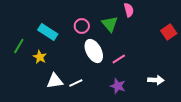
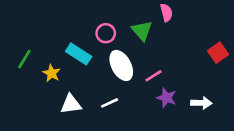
cyan rectangle: (48, 32) -> (79, 54), moved
red square: (169, 32) -> (218, 53), moved
white line: (76, 83) -> (110, 103), moved
purple star: (118, 86) -> (166, 98), moved

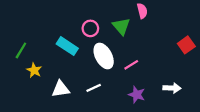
yellow star: (52, 73) -> (34, 70), moved
purple star: (166, 98) -> (137, 95), moved

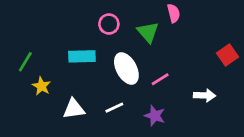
pink circle: (90, 28) -> (109, 24), moved
cyan rectangle: (67, 46) -> (82, 56), turned -35
white arrow: (172, 88) -> (205, 95), moved
purple star: (137, 95) -> (155, 116), moved

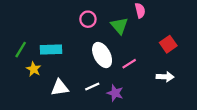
red square: (228, 55) -> (168, 44), moved
cyan rectangle: (82, 56) -> (51, 50), moved
purple star: (155, 116) -> (115, 93), moved

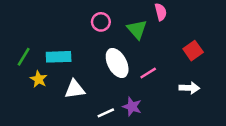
white line: (92, 86) -> (106, 113), moved
white triangle: (60, 88) -> (75, 89), moved

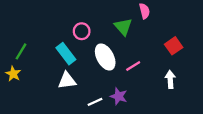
pink circle: (101, 22) -> (82, 31), moved
cyan rectangle: (59, 57) -> (66, 54), moved, turned 55
yellow star: (39, 79) -> (13, 74), moved
white arrow: (189, 88) -> (170, 79), turned -96

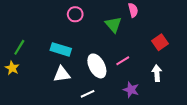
pink circle: (82, 31) -> (75, 14), moved
cyan rectangle: (66, 54) -> (61, 49), turned -36
white ellipse: (105, 57) -> (97, 66), moved
purple star: (119, 96) -> (131, 90), moved

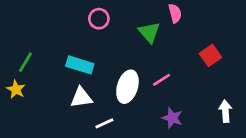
white ellipse: (97, 66) -> (127, 87), turned 45
white arrow: (157, 73) -> (225, 111), moved
white line: (88, 94) -> (104, 123), moved

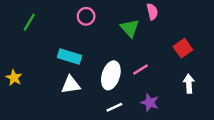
green line: (25, 62) -> (29, 22), moved
white arrow: (225, 111) -> (189, 84), moved
white line: (104, 123) -> (114, 107), moved

